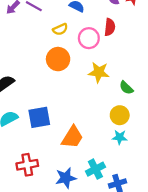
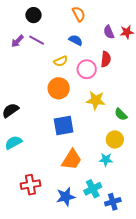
blue square: (39, 117) -> (64, 125), moved
cyan star: (120, 137) -> (106, 160), moved

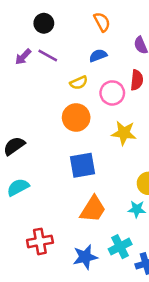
blue semicircle: (76, 40) -> (98, 56), turned -48

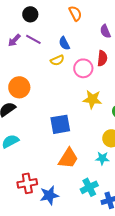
blue semicircle: (98, 56) -> (64, 43), moved, turned -96
orange circle: (76, 118) -> (19, 87), moved
blue star: (85, 257) -> (49, 195), moved

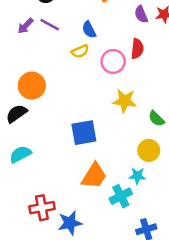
cyan cross: (89, 187) -> (121, 196), moved

